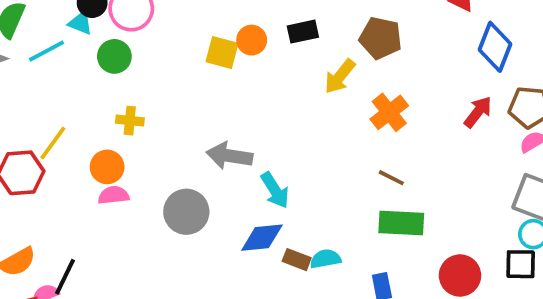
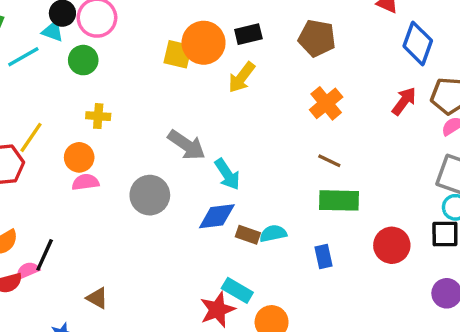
orange circle: (252, 40) -> (204, 43), size x1.6
yellow arrow: (340, 76) -> (242, 77), moved
gray arrow: (229, 156) -> (186, 145), turned -153

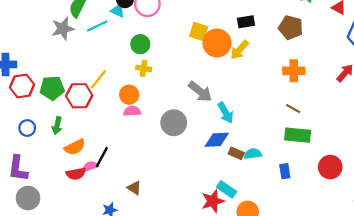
orange circle: (204, 43) -> (217, 43), moved
green circle: (83, 60) -> (140, 44), moved
orange cross: (326, 103) -> (294, 71), turned 35

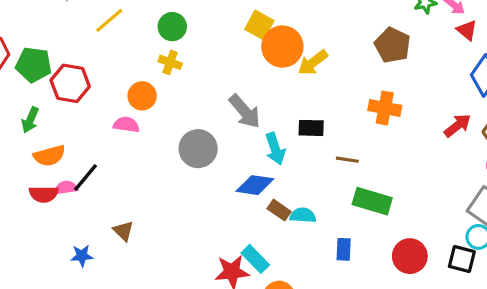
black rectangle: (246, 22) -> (311, 128), moved
yellow line: (98, 79) -> (109, 20), moved
brown line: (293, 109) -> (347, 160), moved, turned -32
pink semicircle: (132, 111) -> (126, 125), moved

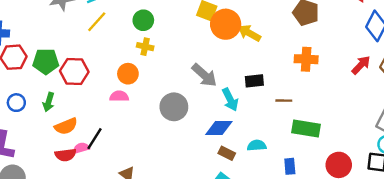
yellow arrow: (313, 63) -> (249, 33), turned 75
brown rectangle: (279, 210) -> (227, 153), moved

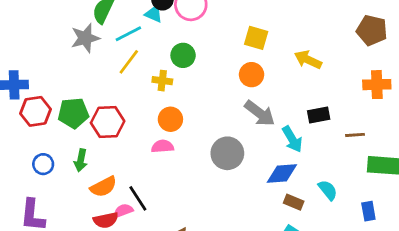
orange circle: (226, 24) -> (252, 75), moved, size x0.7
yellow cross: (145, 47) -> (162, 81), moved
black line: (94, 139) -> (138, 198), turned -60
cyan semicircle: (257, 145) -> (328, 190), turned 60

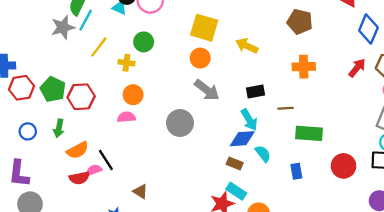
cyan line: (128, 34) -> (86, 20), moved, turned -35
yellow square: (256, 38) -> (204, 28), size x1.4
green pentagon: (73, 113) -> (53, 89), turned 30
cyan arrow: (292, 139) -> (249, 120), moved
blue diamond: (282, 173) -> (242, 139), moved

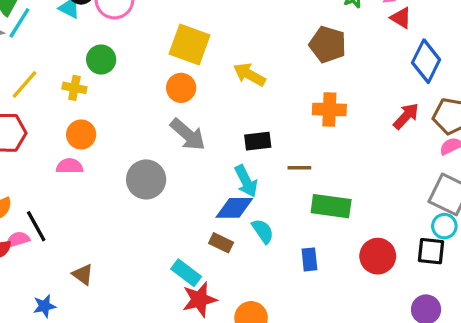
yellow line: (99, 47) -> (24, 85), moved
cyan rectangle: (236, 191) -> (186, 273), moved

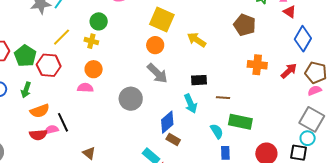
green circle: (101, 60) -> (99, 21), moved
orange cross: (329, 109) -> (257, 65), moved
blue diamond: (234, 208) -> (167, 122), moved, turned -45
cyan semicircle: (263, 231) -> (217, 131), moved

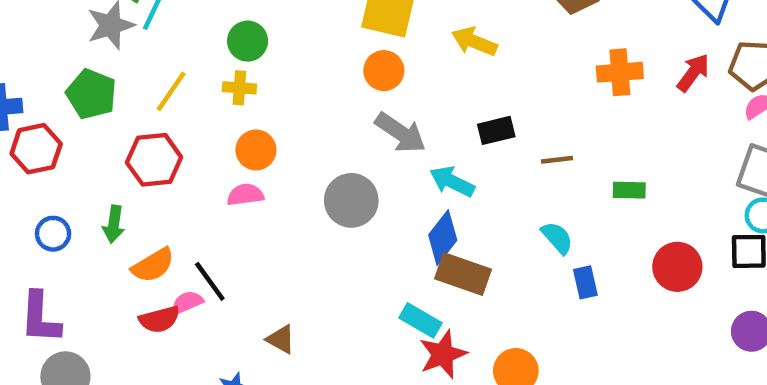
green pentagon: (25, 56) -> (91, 94), moved
cyan arrow: (191, 104) -> (452, 182), moved, turned 150
green rectangle: (240, 122) -> (629, 190), moved, size x0.6
brown rectangle: (173, 140) -> (463, 274), size x1.6

